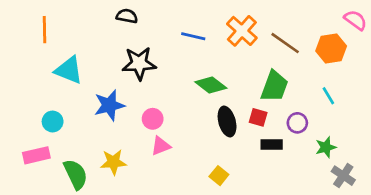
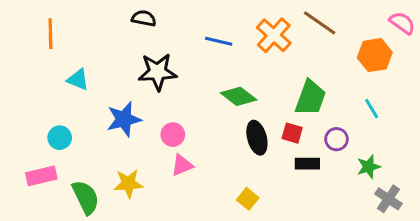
brown line: (285, 43) -> (320, 23), moved
cyan triangle: (69, 70) -> (78, 80), size x0.7

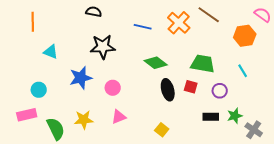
green trapezoid: (310, 98) -> (203, 64), turned -100
black rectangle: (307, 164) -> (211, 117), moved
pink triangle: (182, 165) -> (119, 117), moved
green star: (369, 167) -> (235, 116), moved

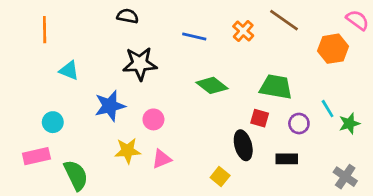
orange cross: (179, 23) -> (243, 31), size x0.7
cyan line: (243, 71) -> (328, 109), moved
black ellipse: (168, 90) -> (243, 145), moved
green star: (235, 116) -> (349, 124), moved
yellow star: (84, 120) -> (128, 151), moved

